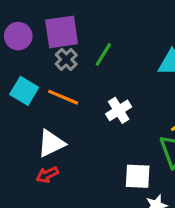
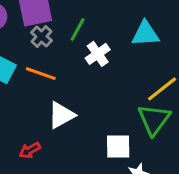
white cross: (119, 110) -> (98, 54), moved
white triangle: (51, 143) -> (61, 115), moved

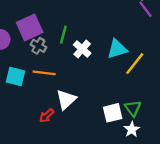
cyan triangle: (145, 34) -> (117, 49), moved
green triangle: (154, 119) -> (133, 108), moved, size x0.7
red arrow: (30, 150) -> (47, 116), moved

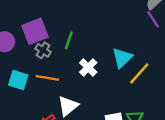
white cross: (82, 49) -> (88, 67), moved
cyan triangle: (117, 49) -> (122, 58), turned -30

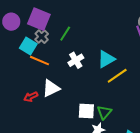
purple square: (35, 31) -> (39, 19), turned 30
cyan square: (18, 80) -> (28, 46), moved

